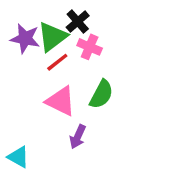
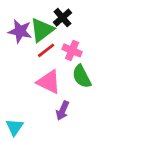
pink cross: (90, 47) -> (72, 50), moved
green semicircle: (101, 94) -> (82, 76), turned 125
cyan triangle: (18, 157) -> (15, 127), turned 36

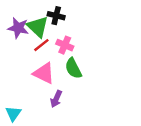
black cross: (62, 18) -> (56, 16), turned -35
green triangle: (42, 30) -> (38, 27), turned -40

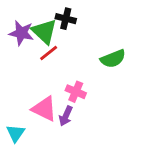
pink cross: (65, 45) -> (76, 92), moved
green semicircle: (73, 68) -> (113, 59), moved, turned -85
pink triangle: (44, 73) -> (44, 109), moved

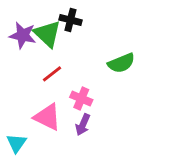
red line: (49, 53) -> (52, 74), moved
purple arrow: (66, 116) -> (83, 125), moved

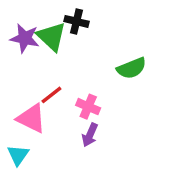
red line: (52, 74) -> (51, 95), moved
pink triangle: (47, 117) -> (31, 118), moved

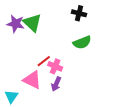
black cross: (76, 21) -> (79, 13), moved
red line: (51, 95) -> (44, 61), moved
pink triangle: (31, 118) -> (32, 80), moved

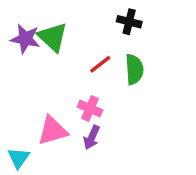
green semicircle: (82, 42) -> (134, 69), turned -72
red line: (44, 61) -> (100, 64), moved
pink triangle: (32, 80) -> (53, 131), turned -42

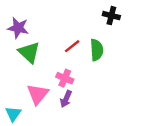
black cross: (129, 22) -> (111, 16), moved
green triangle: (53, 37) -> (29, 52), moved
pink triangle: (53, 131) -> (38, 94), turned -35

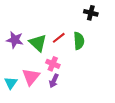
purple star: (18, 28) -> (15, 40), moved
green triangle: (29, 52) -> (38, 43), moved
cyan triangle: (13, 114) -> (11, 83), moved

